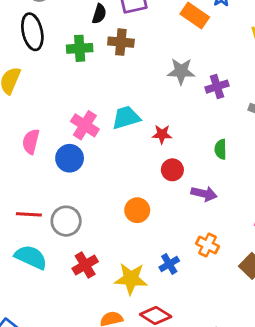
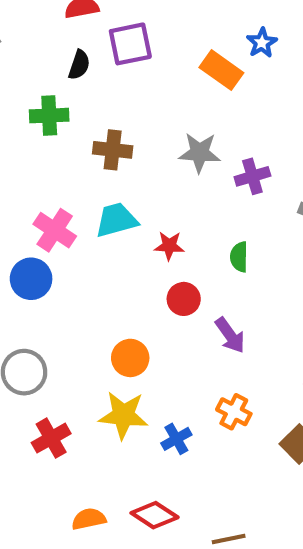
brown cross: (121, 42) -> (113, 150), moved
green semicircle: (221, 149) -> (239, 257), moved
purple arrow: (204, 194) -> (230, 335), turned 40
yellow star: (131, 279) -> (123, 415), moved

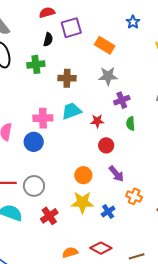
orange rectangle: (221, 70) -> (105, 45), moved
purple cross: (252, 176) -> (122, 100), moved
pink cross: (55, 230) -> (43, 118), turned -30
purple arrow: (230, 335) -> (116, 174), moved

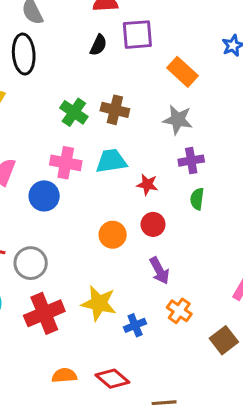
green cross: (36, 64) -> (74, 112), moved, turned 30
orange circle: (83, 175) -> (113, 235), moved
red cross: (49, 216) -> (44, 313), size x1.4

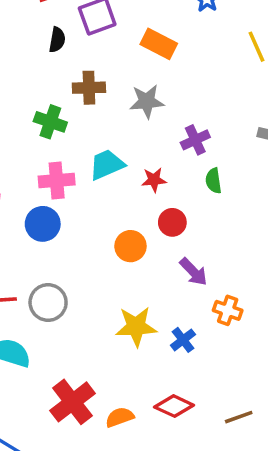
brown cross: (115, 110) -> (89, 88), moved
gray star: (178, 120) -> (147, 101), moved
red cross: (44, 313) -> (72, 402), moved

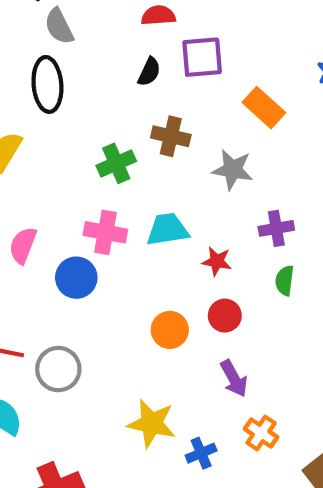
green cross: (50, 122) -> (116, 163), turned 32

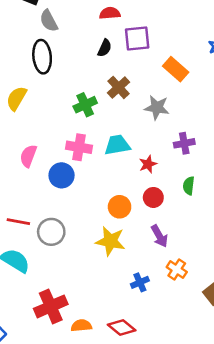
brown cross: (171, 136) -> (119, 87), turned 35
red star: (217, 261) -> (148, 164), turned -30
green semicircle: (285, 281) -> (189, 186), moved
yellow star: (152, 423) -> (110, 241), moved

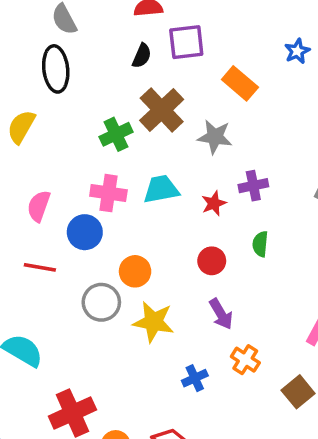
brown cross: (119, 87) -> (162, 110), size x1.4
red star: (148, 164) -> (214, 203), moved
orange circle: (120, 207) -> (135, 271), moved
red line: (18, 222) -> (40, 267), moved
gray circle: (51, 232) -> (101, 302), moved

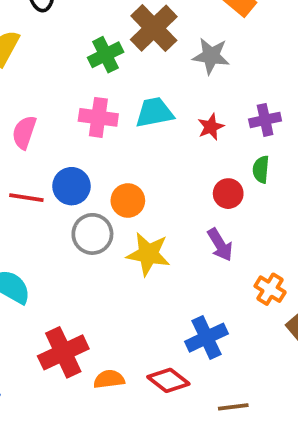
purple cross: (253, 186) -> (265, 120), moved
blue circle: (85, 232) -> (71, 186), moved
red circle: (212, 261) -> (228, 194), moved
orange cross: (245, 360) -> (270, 289), moved
blue cross: (195, 378) -> (207, 338), moved, size x1.5

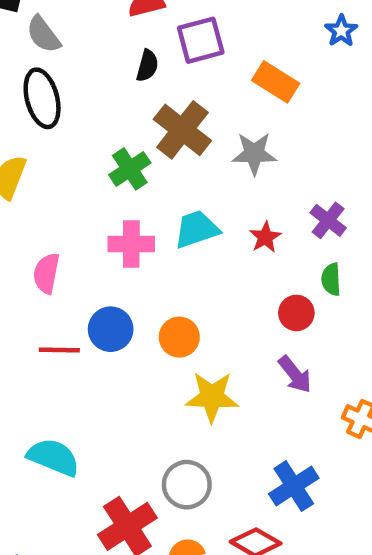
purple cross: (265, 120) -> (328, 220), turned -32
gray circle: (92, 234) -> (187, 485), moved

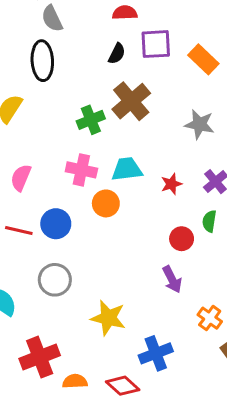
orange rectangle: (276, 82) -> (203, 59), moved
gray star: (254, 154) -> (199, 124), moved
orange circle: (179, 337) -> (106, 203), moved
yellow star: (212, 397) -> (108, 318), moved
gray circle: (187, 485) -> (55, 280), moved

